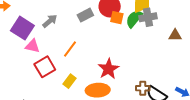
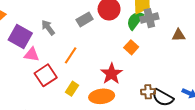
orange square: (117, 18) -> (131, 47), moved, turned 32
gray arrow: (50, 21) -> (48, 28), turned -84

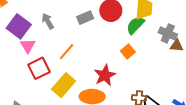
gray cross: (149, 18) -> (168, 33), moved, turned 30
pink triangle: (32, 55) -> (28, 46), turned 42
yellow rectangle: (72, 89) -> (64, 85), size x1.6

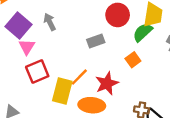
gray rectangle: (85, 18) -> (96, 41), moved
orange line: (67, 52) -> (79, 77), moved
yellow rectangle: (64, 85) -> (62, 91), turned -30

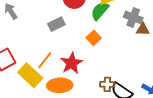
yellow rectangle: (62, 91) -> (30, 75), turned -55

